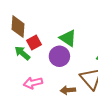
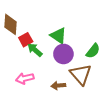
green arrow: (22, 53) -> (35, 50), moved
purple circle: (59, 56) -> (63, 54), moved

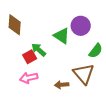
red square: (26, 40) -> (30, 57), moved
purple circle: (63, 54) -> (81, 26), moved

